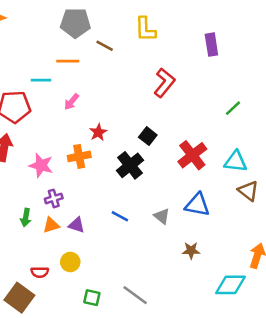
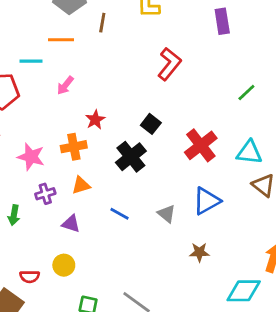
brown line: (105, 46) -> (102, 23), turned 72
blue triangle: (197, 205) -> (206, 201), turned -40
orange triangle: (51, 225) -> (81, 185), moved

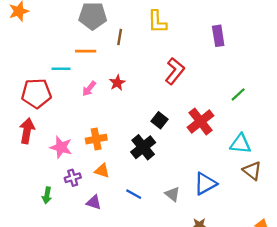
red star: (95, 120) -> (117, 83), moved
red cross: (201, 145) -> (201, 121), moved
orange triangle: (81, 185) -> (102, 171), turned 35

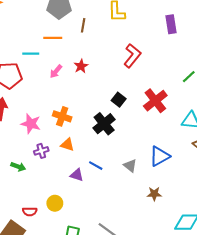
orange cross: (96, 139) -> (62, 116), turned 30
green arrow: (47, 195) -> (18, 167), turned -80
purple triangle: (94, 202) -> (77, 175), moved

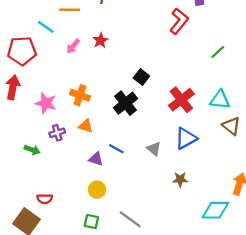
cyan line: (31, 54) -> (46, 27), turned 35
red L-shape: (132, 56) -> (179, 21), moved
red cross: (155, 101) -> (181, 100), moved
yellow circle: (55, 203) -> (97, 190), moved

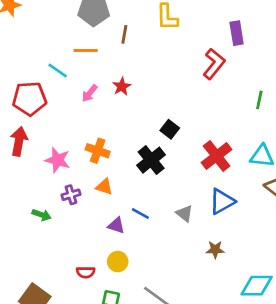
green line: (218, 52) -> (259, 100), turned -35
red semicircle: (45, 199) -> (86, 272), moved

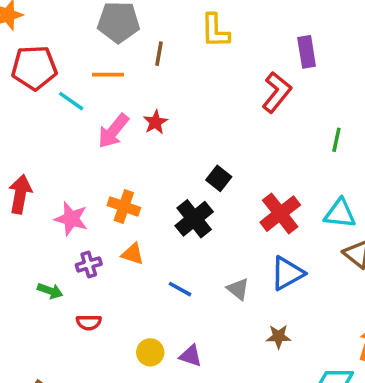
pink arrow: (90, 93) -> (113, 131), size x1.5
red pentagon: (29, 99) -> (34, 68), moved
purple triangle: (116, 225) -> (191, 356), moved
red semicircle: (86, 272) -> (89, 322), moved

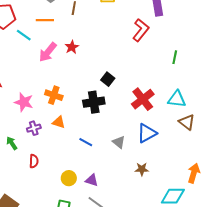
black cross: (194, 219) -> (94, 102), turned 30
green arrow: (50, 291) -> (12, 143), turned -144
red semicircle: (89, 322) -> (34, 161), turned -88

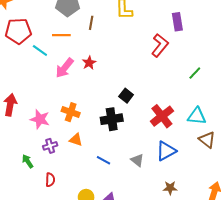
green line: (175, 57) -> (195, 73), turned 32
brown star: (142, 169) -> (170, 188), moved

